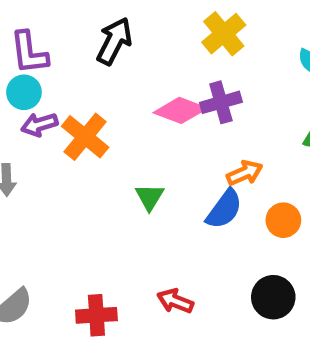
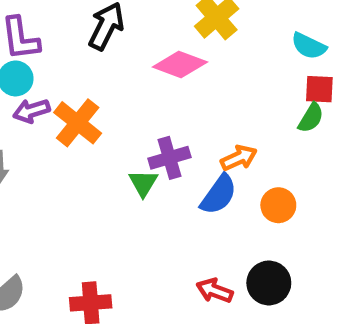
purple cross: (221, 102) -> (169, 158), moved
pink diamond: (180, 110) -> (180, 64), moved
red arrow: (175, 301) -> (215, 291), moved

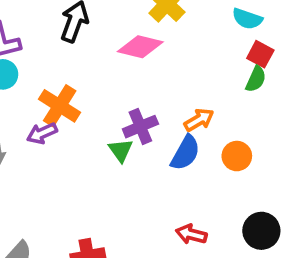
red square: (319, 89) -> (260, 54), turned 32
purple arrow: (31, 111) -> (42, 133), moved
black circle: (269, 283) -> (261, 231), moved

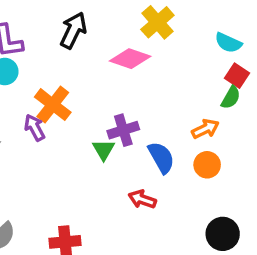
orange arrow: (199, 120) -> (205, 129), moved
purple arrow: (42, 133) -> (35, 128), turned 80
blue semicircle: (185, 153) -> (161, 157), turned -64
red arrow: (191, 234) -> (142, 199), moved

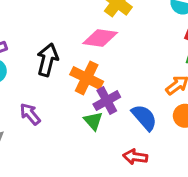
black arrow: (73, 30) -> (47, 60), moved
orange cross: (53, 105) -> (87, 78), moved

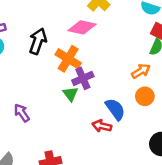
purple arrow: (30, 114) -> (22, 113), moved
blue semicircle: (144, 118) -> (115, 109), moved

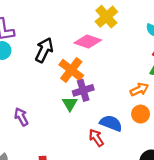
blue semicircle: (115, 109) -> (111, 123), turned -40
red arrow: (102, 126) -> (96, 138), turned 36

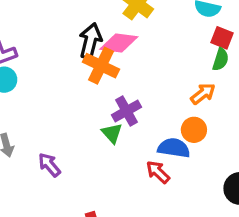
black arrow: (44, 50) -> (90, 41), moved
orange cross: (71, 70) -> (101, 66), moved
orange circle: (141, 114) -> (194, 130), moved

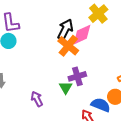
pink diamond: (119, 43) -> (82, 35), turned -45
purple arrow: (49, 165) -> (37, 99), moved

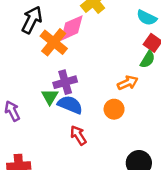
black arrow: (65, 30) -> (32, 20), moved
blue semicircle: (101, 105) -> (70, 105), moved

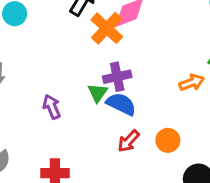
orange circle: (114, 109) -> (168, 140), moved
red arrow: (78, 135) -> (129, 141), turned -108

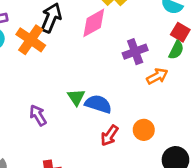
orange cross: (107, 28) -> (31, 40), moved
purple cross: (117, 77) -> (135, 52), moved

